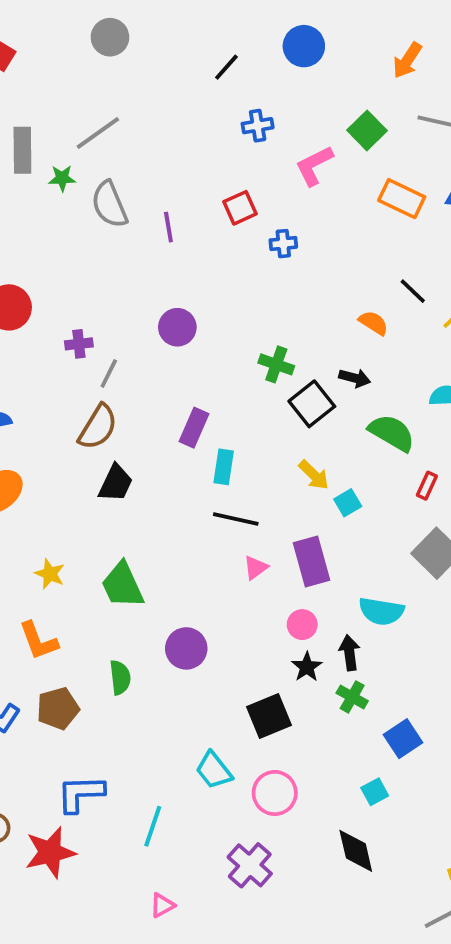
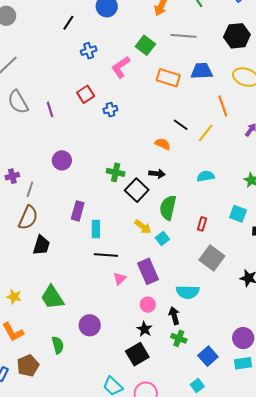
green semicircle: (392, 433) -> (168, 208), moved, turned -100
black star: (307, 667) -> (145, 329), moved

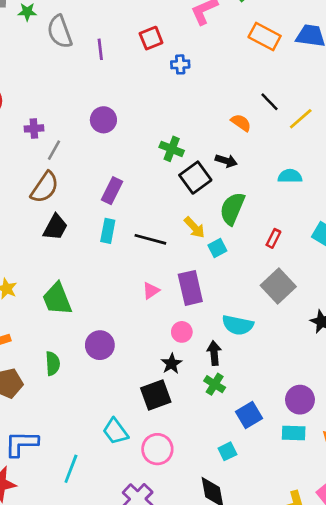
cyan rectangle: (96, 229) -> (108, 231), moved
black line: (106, 255) -> (150, 239), moved

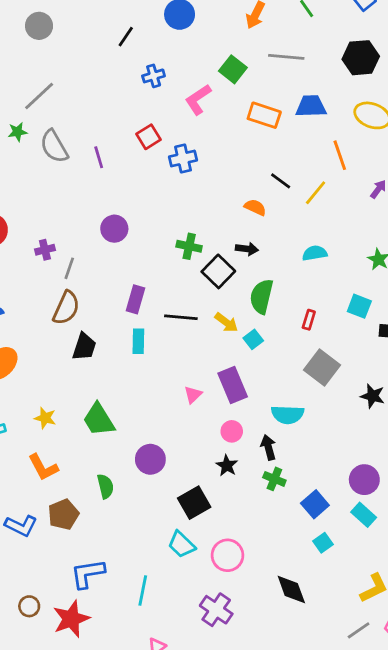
blue cross: (180, 64) -> (183, 159), size x1.4
black line: (150, 239) -> (181, 317), moved
black square: (156, 395) -> (194, 503), moved
cyan rectangle: (294, 433) -> (364, 515), turned 50
cyan square: (227, 451) -> (323, 543), moved

